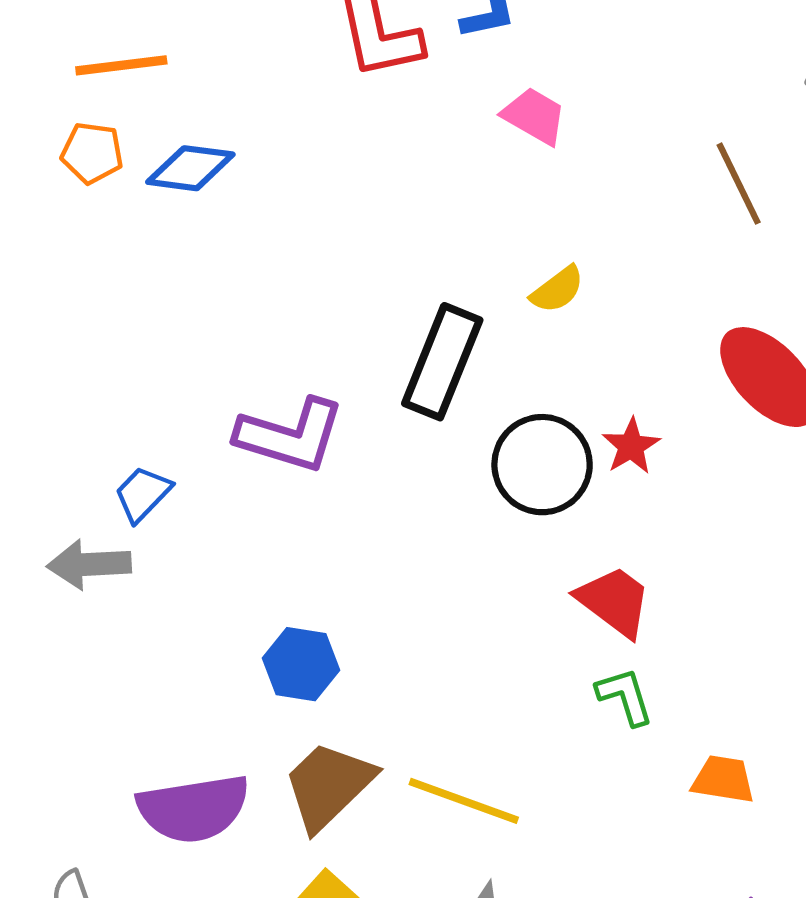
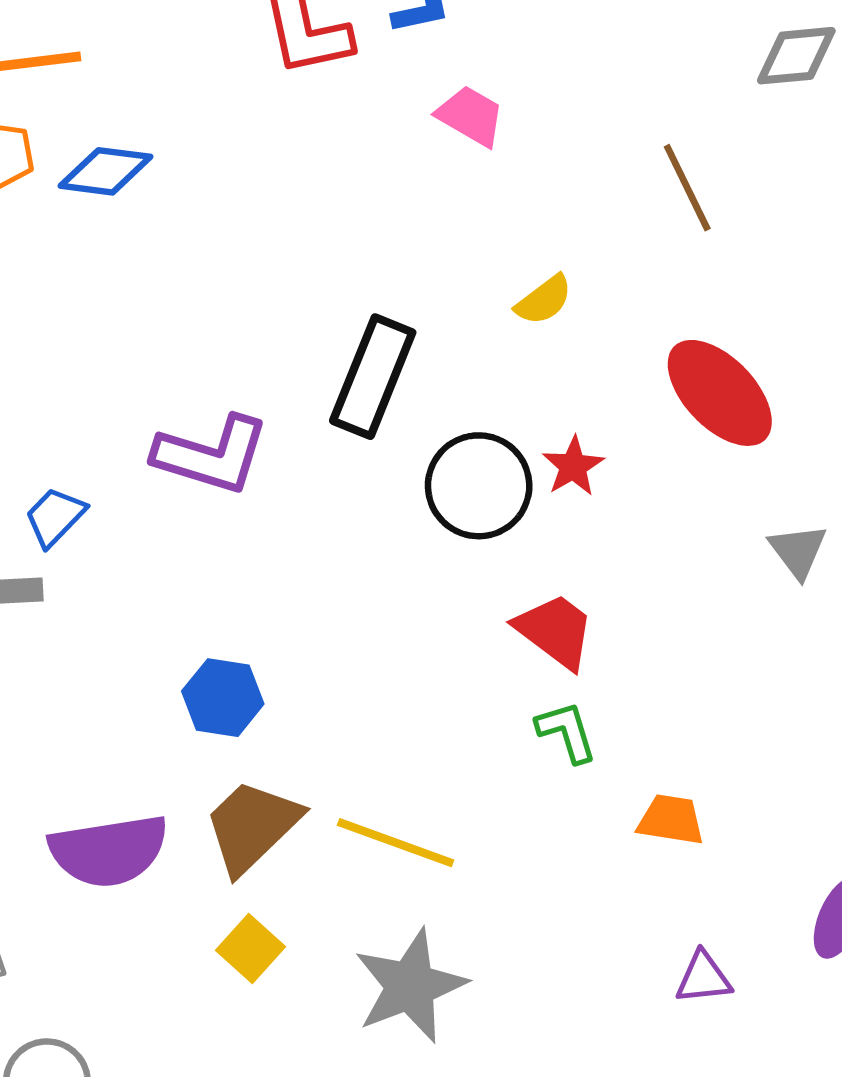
yellow semicircle: (557, 290) -> (544, 300), moved

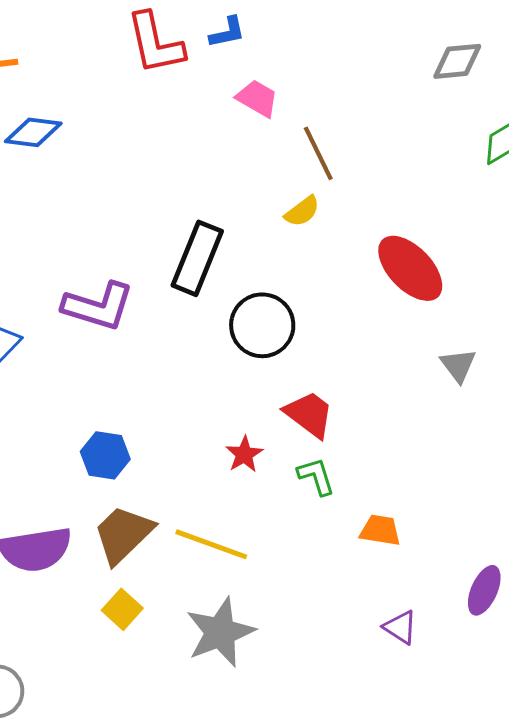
brown line: (687, 188) -> (318, 153), moved
red star: (573, 466) -> (244, 454), moved
purple triangle: (703, 978) -> (400, 627), turned 39

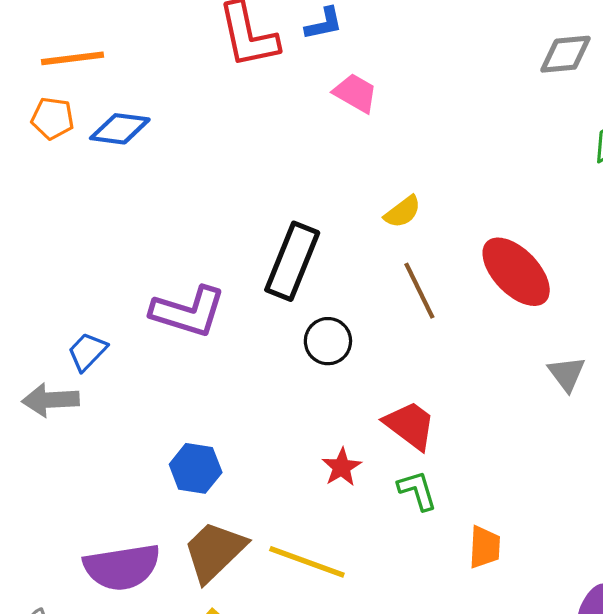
brown line: (318, 153) -> (419, 291), moved
black circle: (262, 325) -> (328, 341), moved, size x0.7
orange trapezoid: (380, 530) -> (485, 547), turned 84

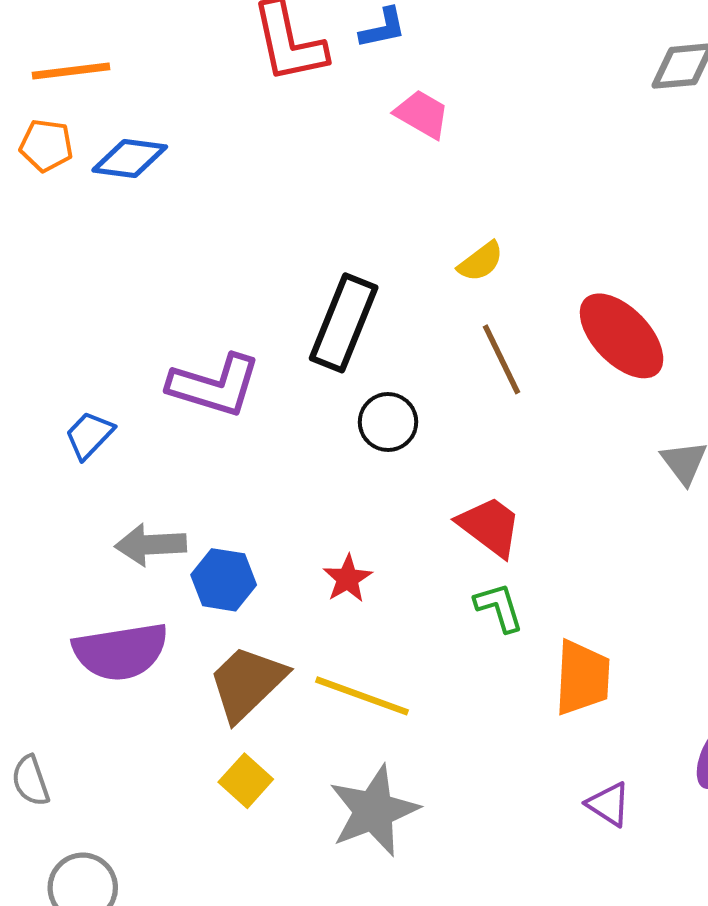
gray arrow: (50, 400) -> (151, 545), moved
red star: (342, 467) -> (348, 579), moved
orange trapezoid: (485, 547) -> (582, 678), size x1.4
purple semicircle: (122, 567) -> (121, 652), moved

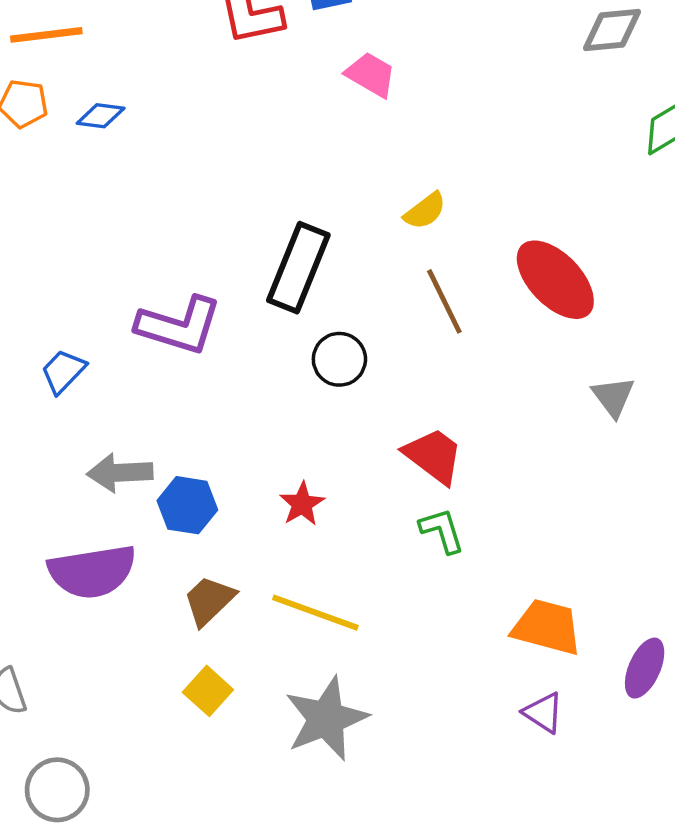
blue diamond: (130, 158) -> (101, 116), size x0.7
orange trapezoid: (582, 678) -> (547, 627), moved, turned -78
brown trapezoid: (247, 683) -> (209, 600), size x0.7

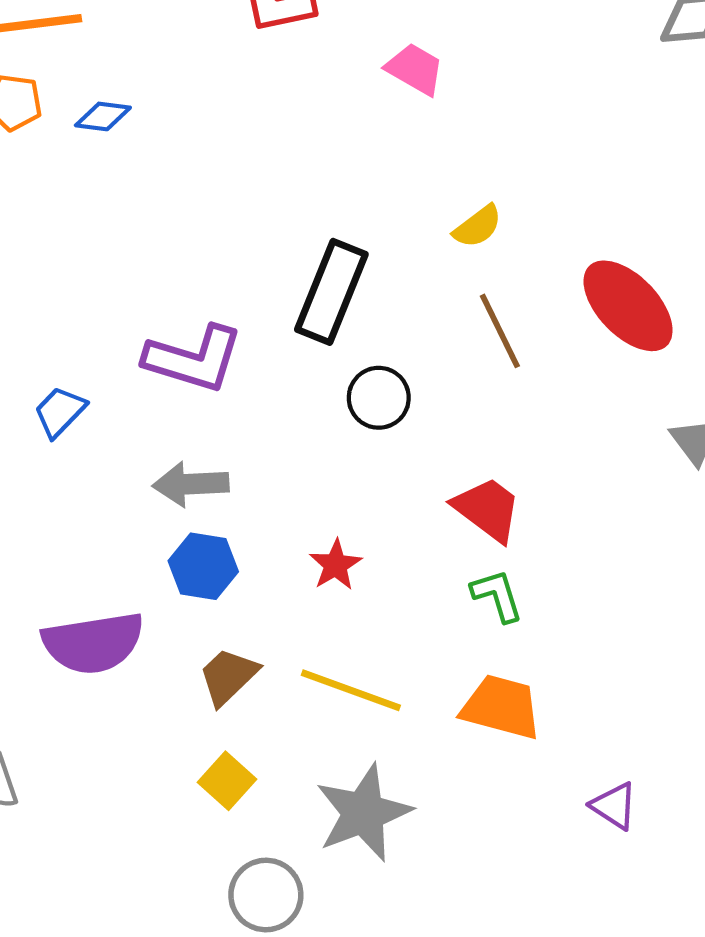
gray arrow: (120, 473) -> (191, 484), moved
orange trapezoid: (547, 627) -> (501, 707), moved
gray circle: (57, 790) -> (266, 895), moved

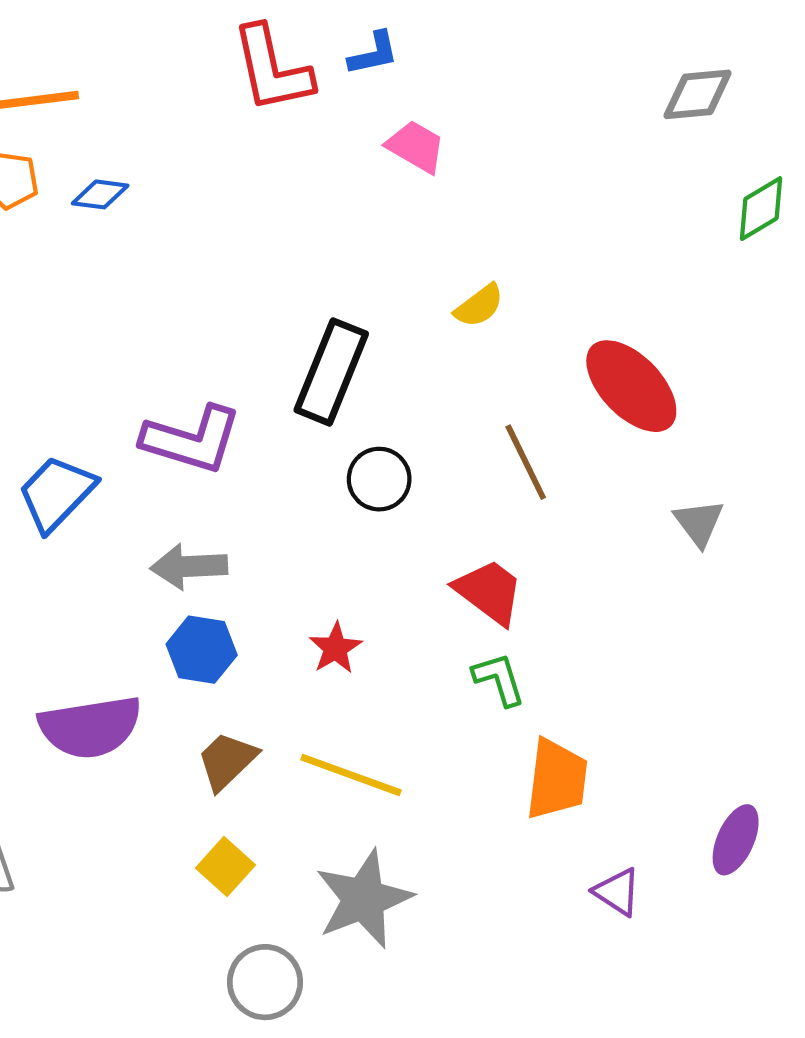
brown line: (500, 331) -> (526, 462), moved
blue trapezoid: (60, 412) -> (56, 493), size x1.5
orange trapezoid: (501, 707) -> (557, 779), moved, turned 82

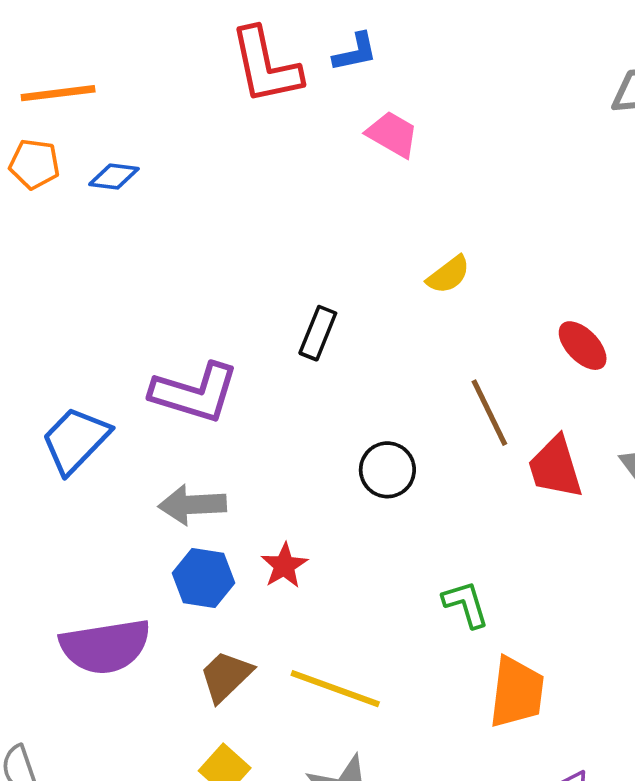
black rectangle: (331, 372) -> (318, 333), size x0.6
red ellipse: (631, 386) -> (583, 346), size x0.6
black circle: (379, 479) -> (387, 470), moved
red trapezoid: (489, 592) -> (555, 467), moved, turned -144
red star: (335, 648) -> (284, 566), moved

